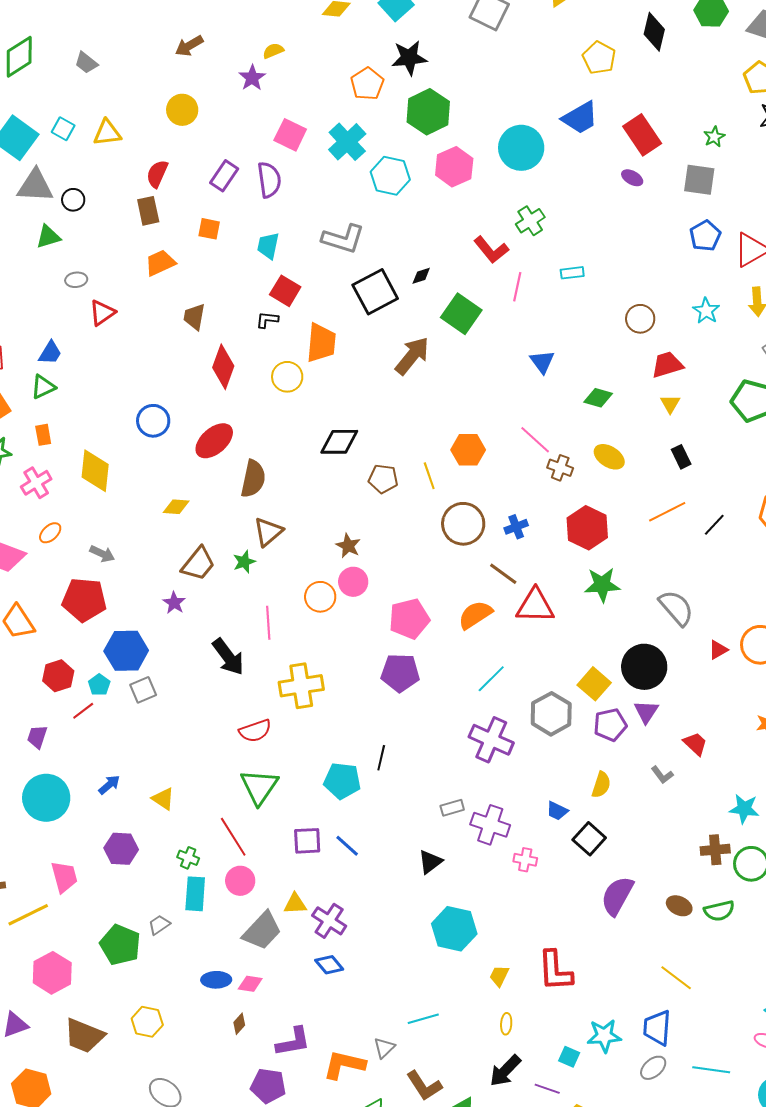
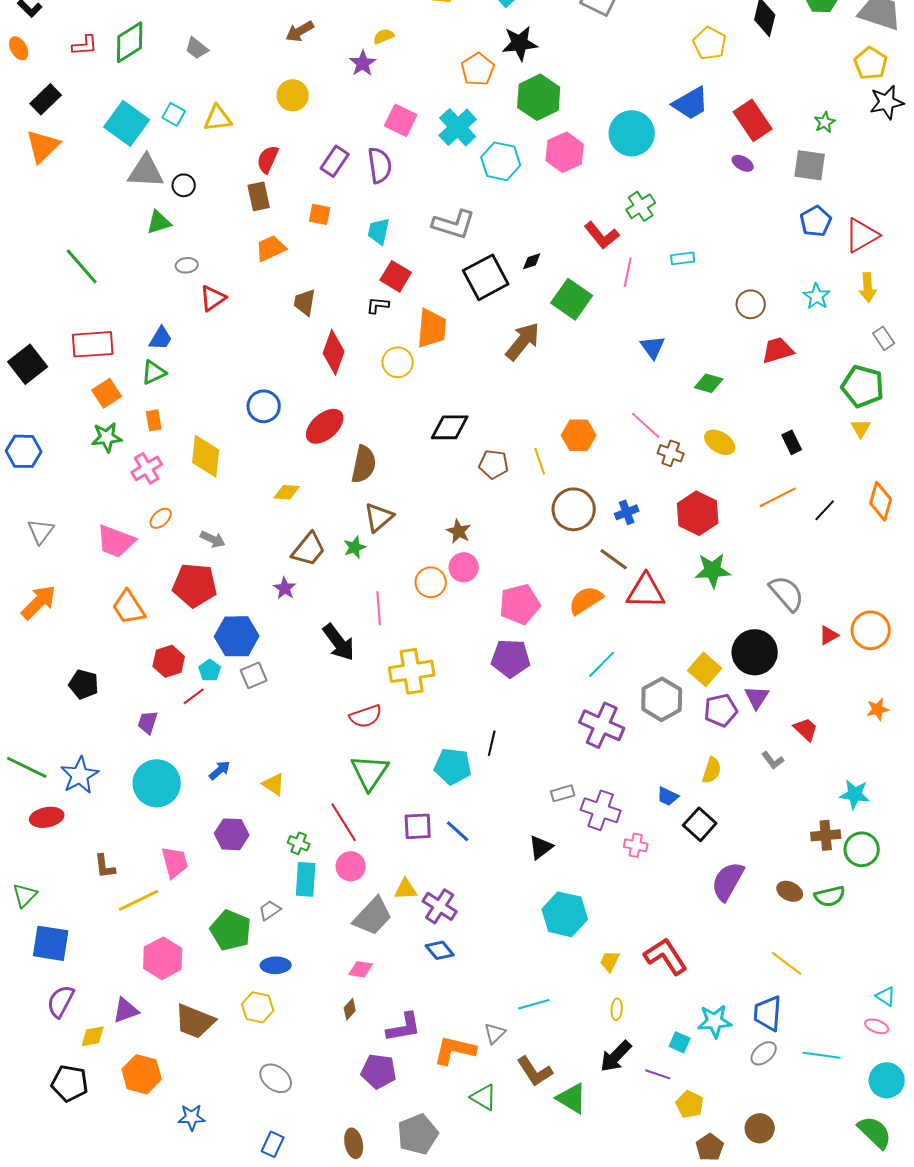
yellow triangle: (670, 404) -> (861, 428), moved
red L-shape: (555, 971) -> (666, 956), turned 150
blue ellipse: (216, 980) -> (276, 965), moved

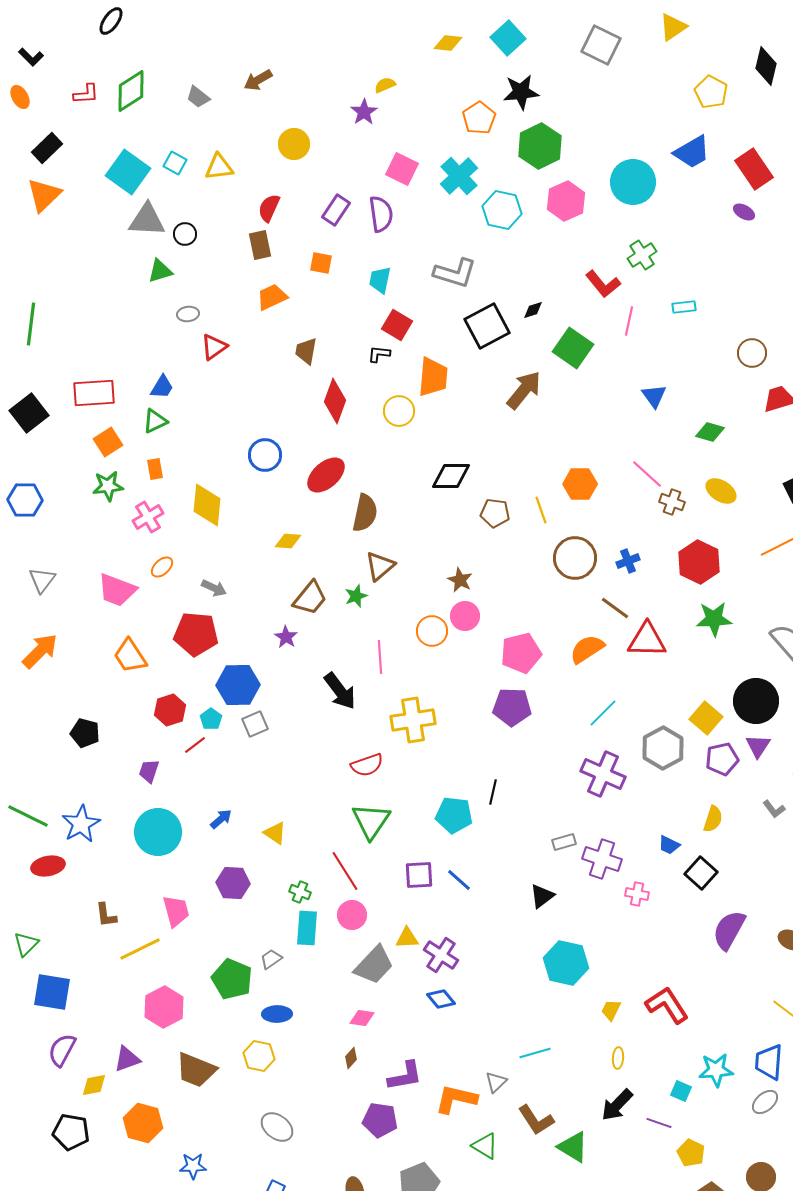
brown arrow: (300, 31) -> (258, 80), moved
green line: (82, 266) -> (31, 324), moved, turned 48

